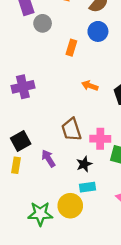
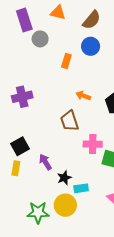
brown trapezoid: (71, 130) -> (70, 121), moved
black star: (84, 164) -> (64, 178), moved

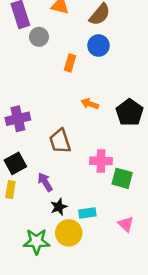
purple cross: (22, 97) -> (18, 119), moved
brown trapezoid: (70, 121) -> (60, 141), moved
black star: (64, 178) -> (59, 207), moved

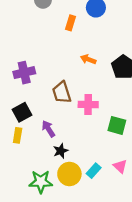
pink cross: (101, 161) -> (88, 105), moved
cyan rectangle: (87, 213) -> (94, 171), moved, turned -40

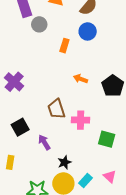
purple cross: (24, 73) -> (14, 82), moved, turned -36
yellow rectangle: (18, 135) -> (10, 162), moved
black star: (61, 151) -> (64, 162), moved

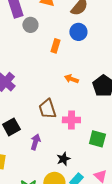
purple arrow: (44, 142) -> (35, 142), turned 49
black star: (64, 162) -> (63, 159), moved

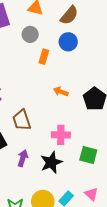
gray circle: (30, 25) -> (30, 34), moved
brown trapezoid: (47, 109) -> (22, 120), moved
black star: (63, 159) -> (51, 162), moved, size x1.5

